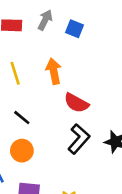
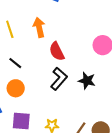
red semicircle: (76, 103) -> (57, 51), turned 36

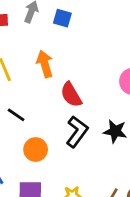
orange circle: (16, 88) -> (36, 150), moved

